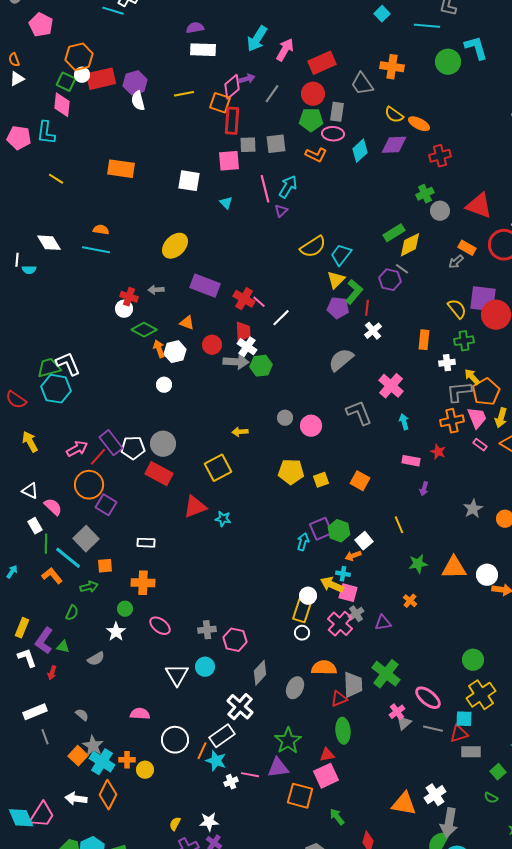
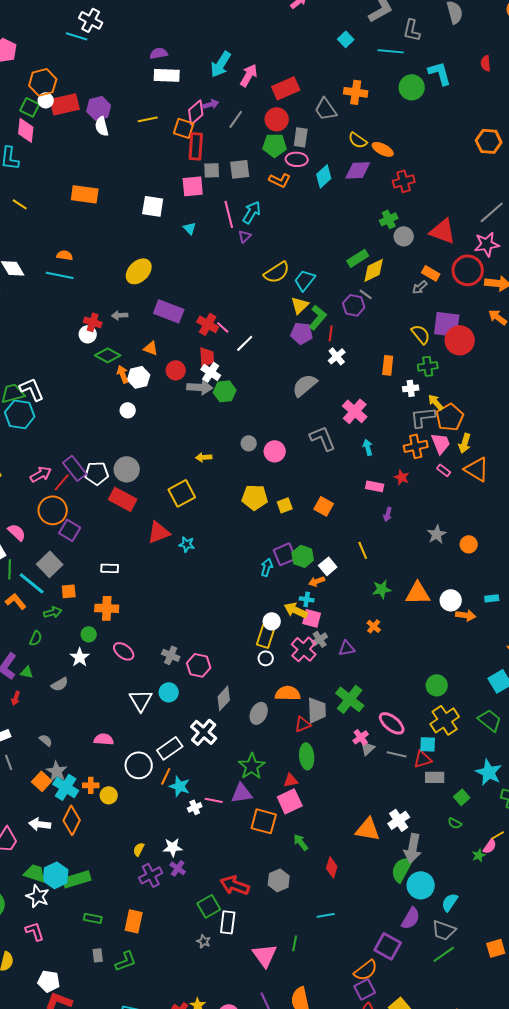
gray cross: (207, 630) -> (171, 655), turned 30
white rectangle: (222, 736) -> (170, 748), moved

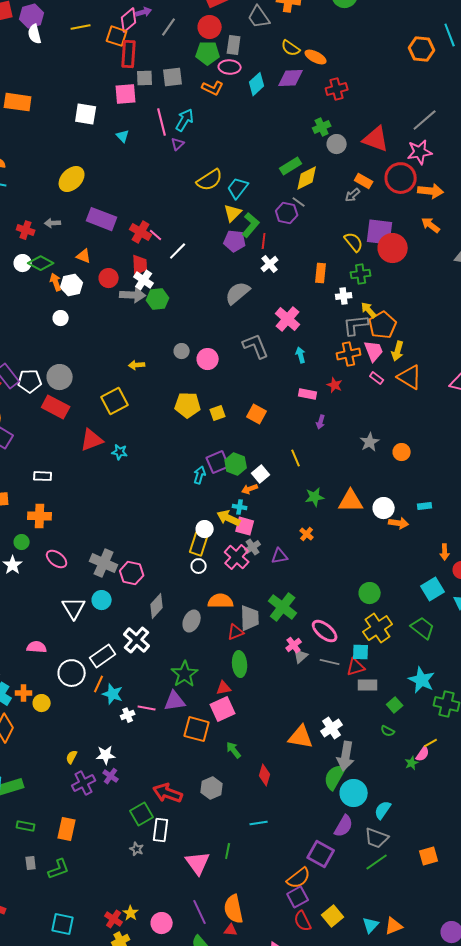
white circle: (88, 334) -> (23, 263), moved
gray cross: (171, 655) -> (104, 563), size x1.5

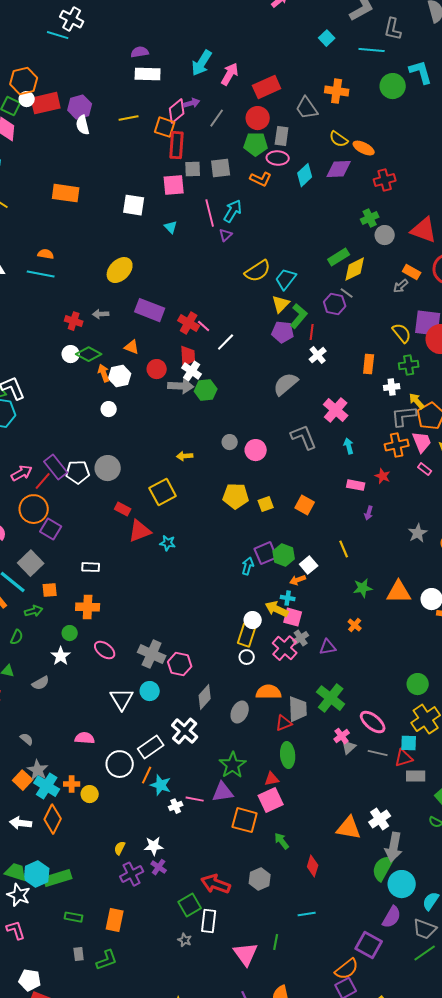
red rectangle: (56, 407) -> (123, 509), moved, size x0.6

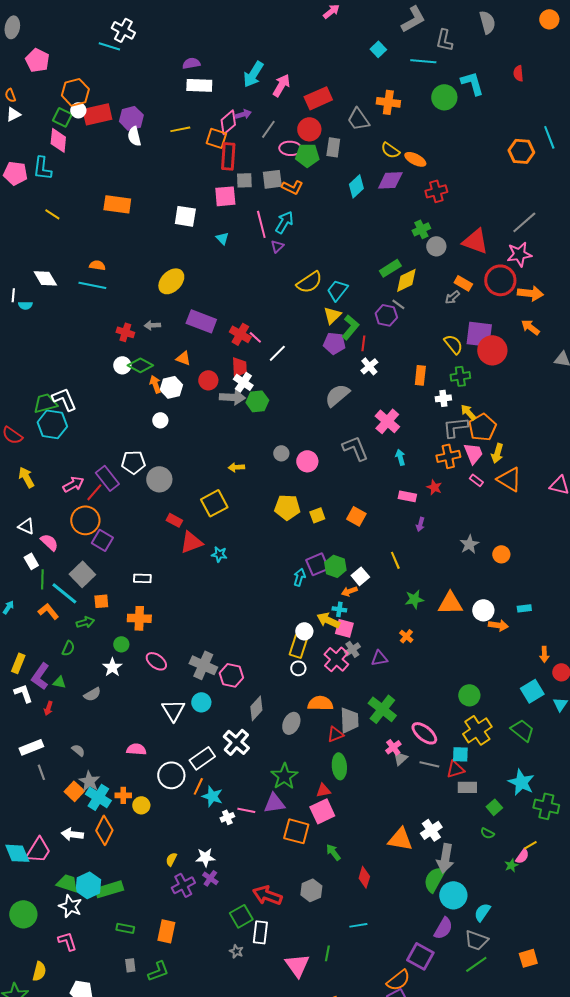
pink ellipse: (278, 158) -> (290, 148), moved
orange L-shape: (261, 179) -> (292, 187), moved
white pentagon: (78, 472) -> (133, 462), moved

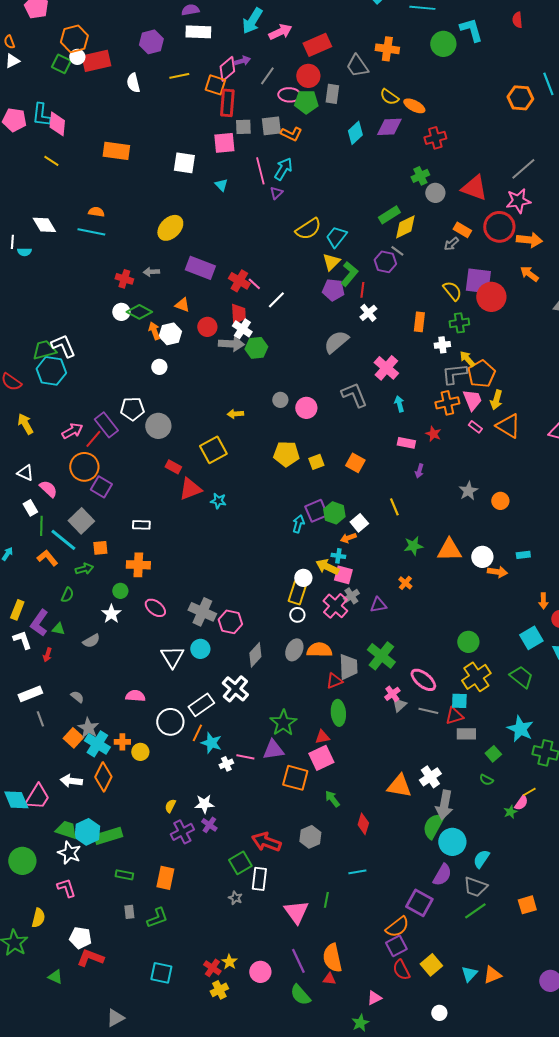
pink arrow: (281, 85) -> (280, 32), turned 35
purple hexagon: (131, 118) -> (151, 42), moved
pink diamond: (58, 140) -> (57, 124), moved
gray ellipse: (291, 723) -> (294, 650), moved

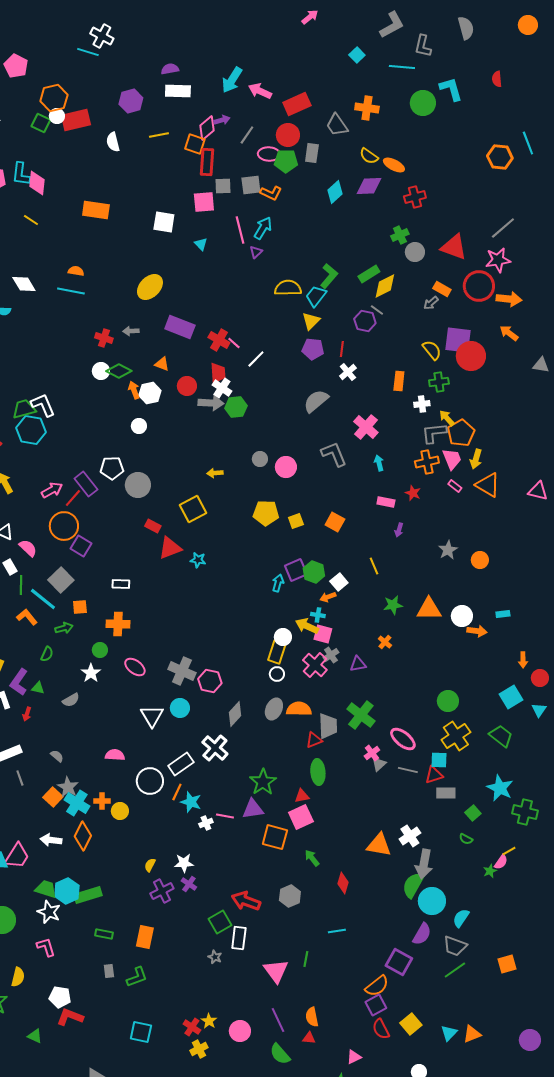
pink arrow: (280, 32) -> (260, 91), turned -130
yellow semicircle: (308, 229) -> (288, 288), turned -148
green L-shape: (349, 274) -> (329, 276), moved
orange semicircle: (332, 958) -> (312, 1017), size x0.7

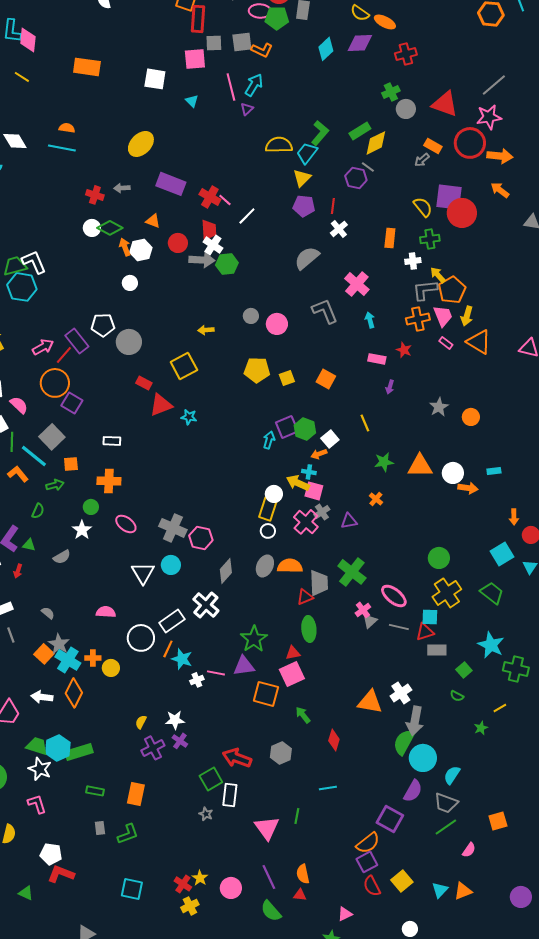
pink semicircle: (501, 862) -> (469, 850), moved

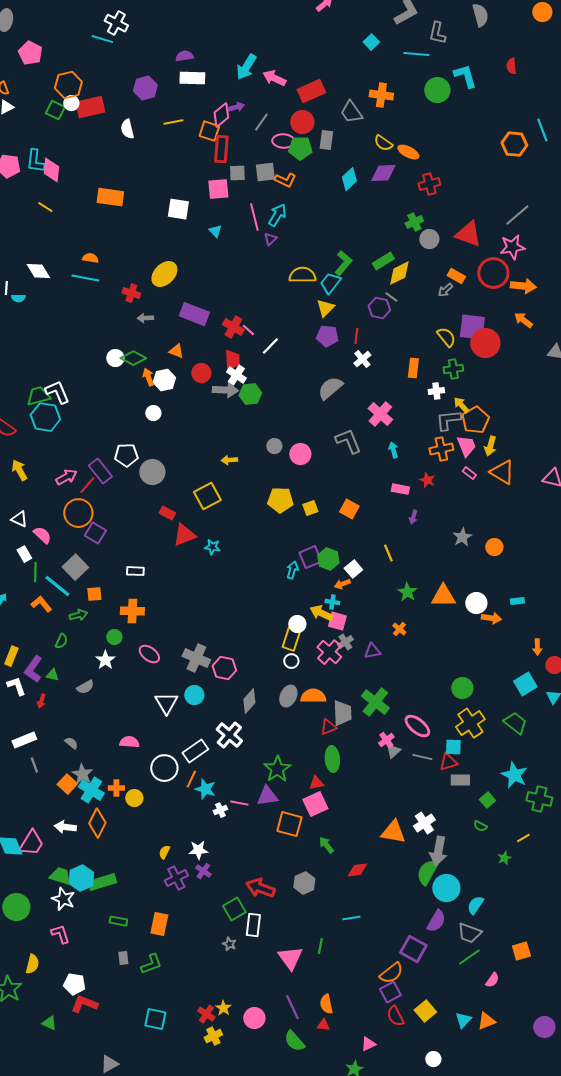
red cross: (95, 195) -> (131, 293), moved
green star: (384, 462) -> (407, 592), turned -30
red diamond: (334, 740) -> (357, 870), turned 65

